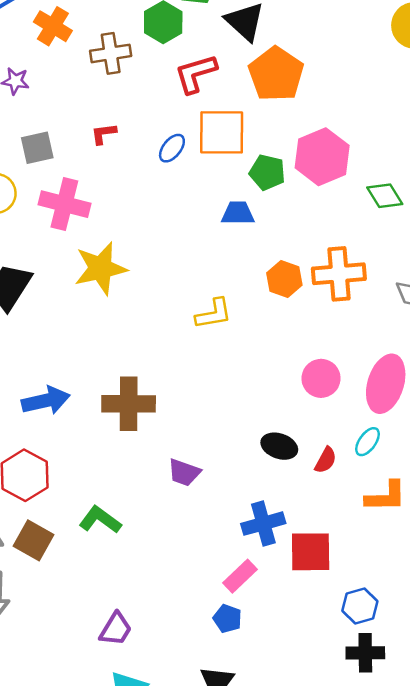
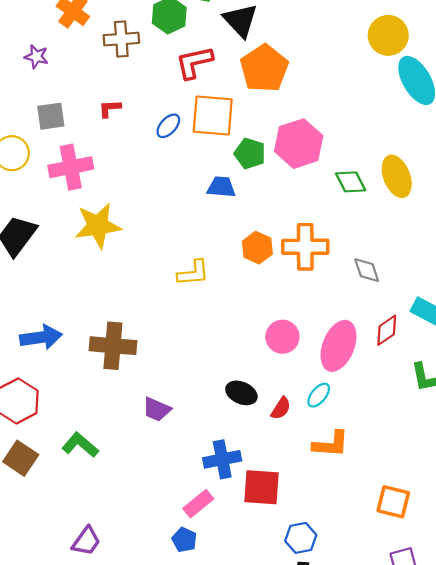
pink cross: (64, 204) -> (71, 167), turned -30

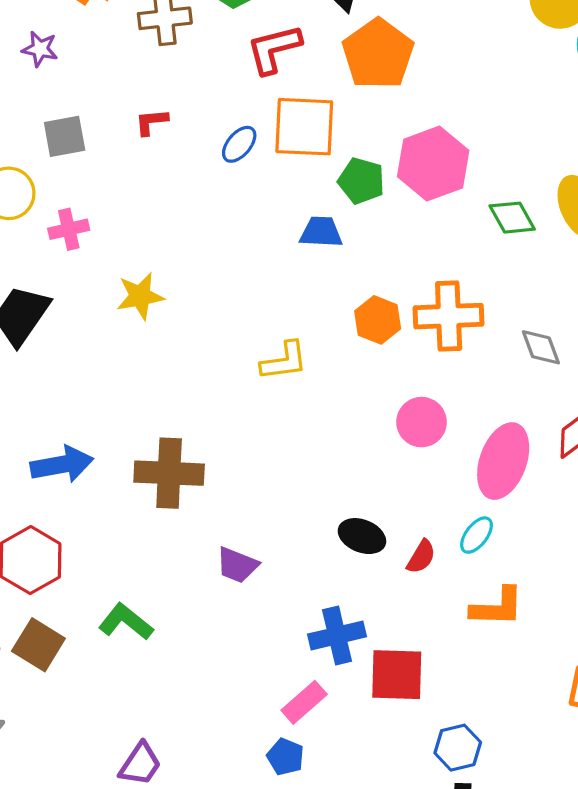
pink cross: (71, 167) -> (69, 229), moved, size x0.6
yellow star: (98, 226) -> (140, 296), size x0.7
pink circle: (282, 337) -> (422, 422), moved

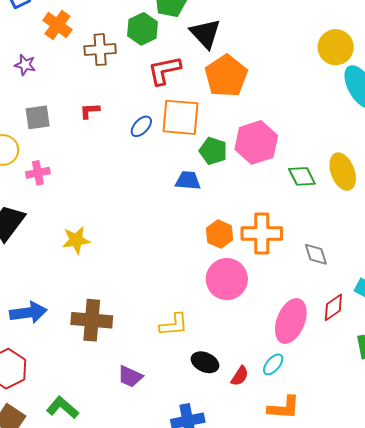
yellow star: (140, 296) -> (76, 240), moved
yellow L-shape: (284, 361) -> (174, 325), moved
pink circle: (422, 422) -> (227, 279), moved, size x1.4

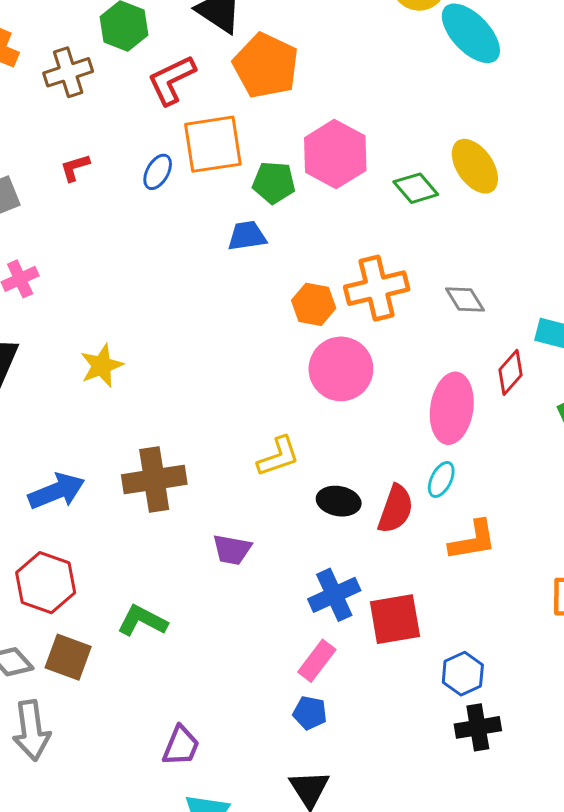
red semicircle: (240, 376) -> (396, 509), size x1.5

